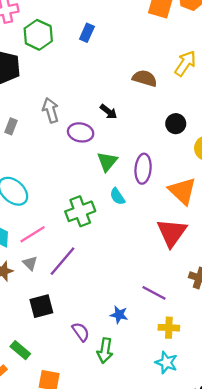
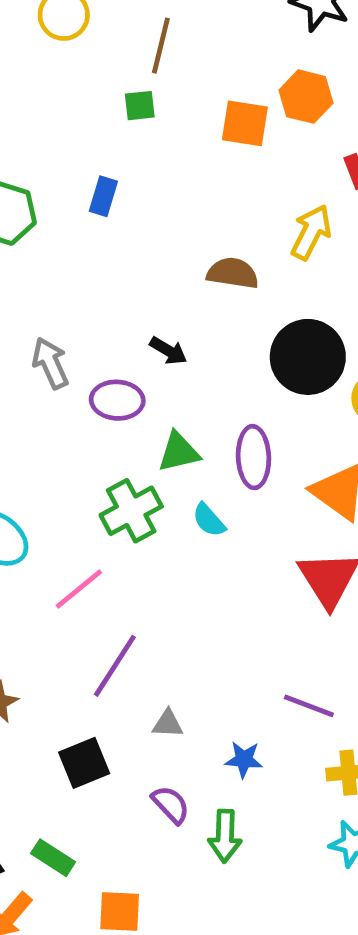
black circle: (176, 124) -> (308, 357), size x1.8
green triangle: (107, 162) -> (179, 452), turned 45
green cross: (80, 211) -> (131, 511), moved
pink line: (33, 234) -> (79, 589), moved
gray triangle: (30, 263) -> (168, 724), moved, turned -35

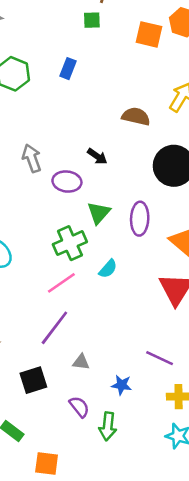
green triangle: (179, 452) -> (99, 213), turned -40
cyan semicircle: (209, 520) -> (108, 269), moved, turned -102
pink line: (79, 589) -> (61, 283), moved

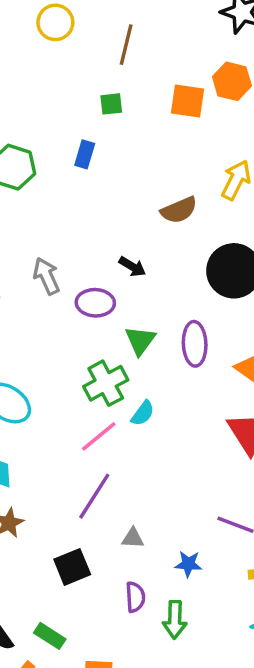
green square: (92, 20) -> (111, 104), moved
brown semicircle: (136, 116) -> (179, 210), turned 148
cyan semicircle: (108, 269) -> (143, 413), moved
purple semicircle: (79, 407) -> (135, 597), turned 40

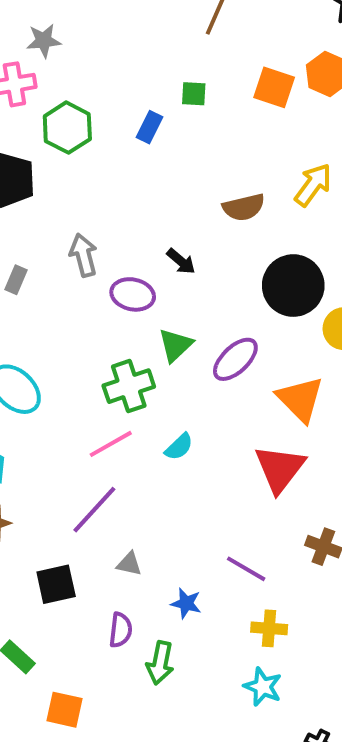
green square: (111, 104) -> (194, 94), moved
purple ellipse: (195, 344) -> (235, 359), turned 39
cyan semicircle: (143, 413) -> (179, 447), moved

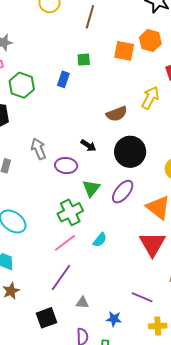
black circle: (293, 286) -> (130, 152), moved

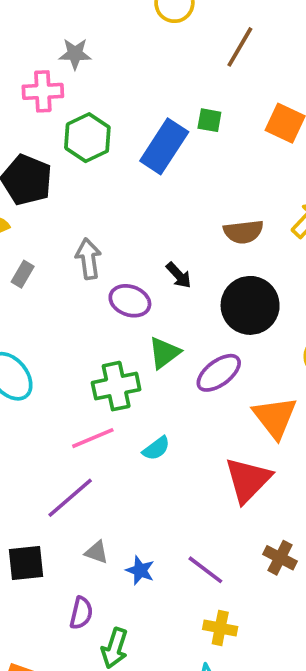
blue rectangle: (63, 79) -> (164, 146), size x1.8
blue star: (114, 319) -> (140, 570), moved

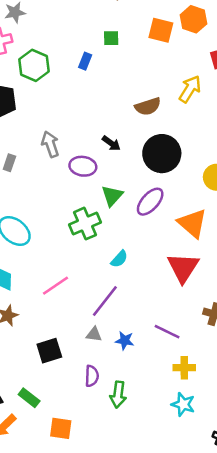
blue rectangle: (164, 146) -> (85, 61), size x0.5
pink line: (93, 438) -> (55, 286), moved
purple line: (70, 498) -> (105, 301), moved

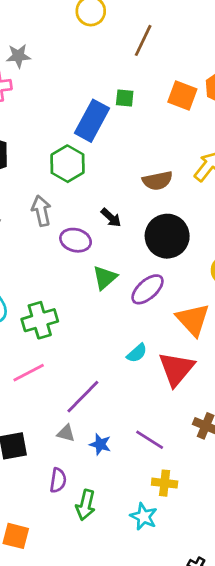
blue rectangle: (85, 61) -> (92, 121), size x2.0
green hexagon: (34, 65) -> (68, 164), moved
green cross: (85, 224) -> (40, 320), moved
cyan semicircle: (119, 259) -> (137, 353), moved
cyan star: (183, 404) -> (144, 517), moved

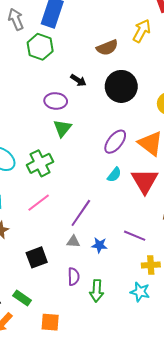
gray arrow: (41, 211) -> (16, 19), moved
green triangle: (105, 278) -> (62, 128), moved
purple ellipse: (147, 289) -> (115, 142), moved

